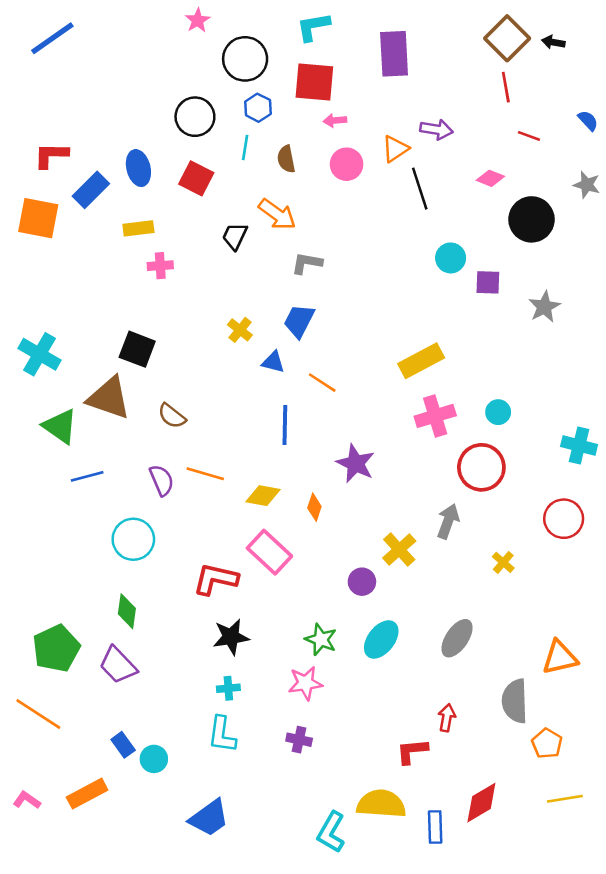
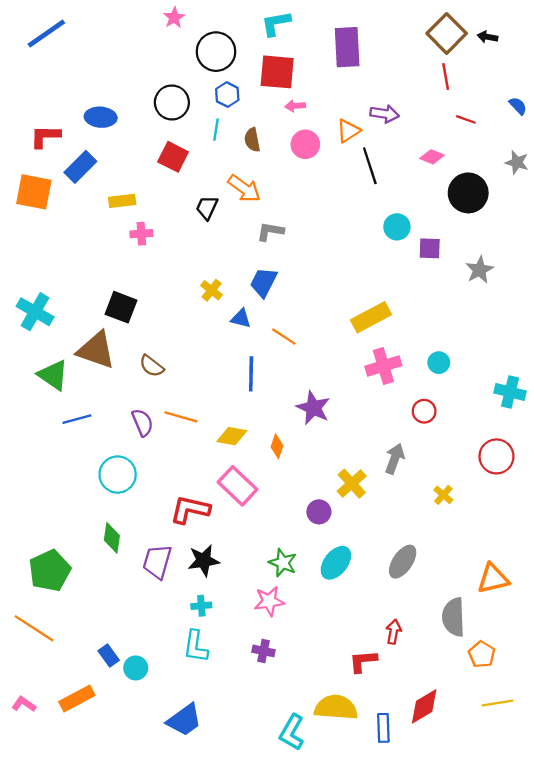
blue ellipse: (138, 168) -> (101, 117), moved, turned -72
red circle: (481, 467) -> (424, 411), size x0.6
purple trapezoid: (118, 665) -> (157, 562), moved, turned 60

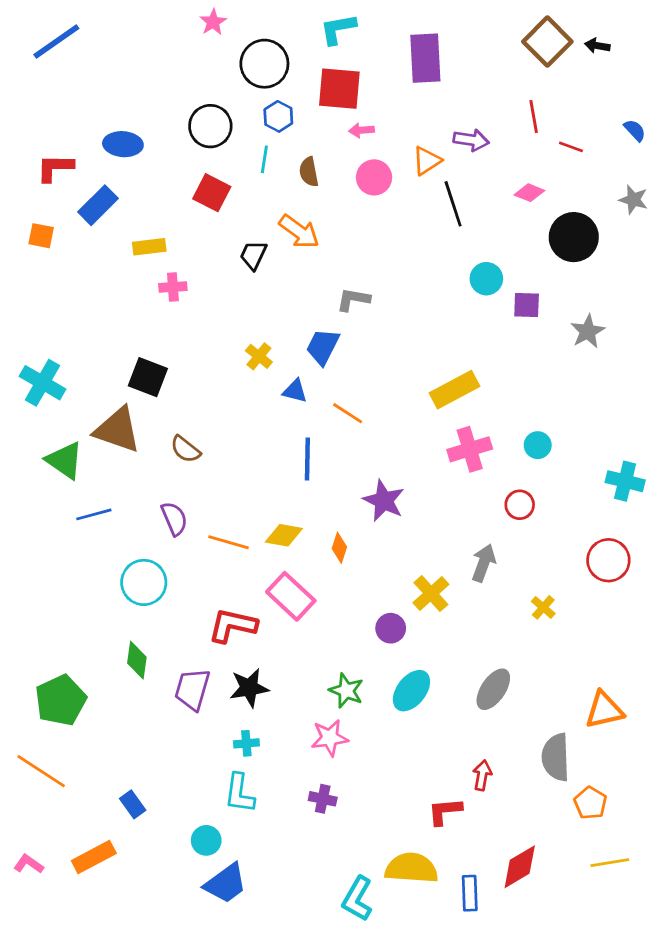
red line: (446, 76) -> (534, 116), moved
orange square: (34, 192) -> (41, 236), size x0.6
gray L-shape: (270, 231) -> (353, 299), moved
orange line: (181, 417) -> (228, 542), moved
cyan circle: (136, 668) -> (206, 840), moved

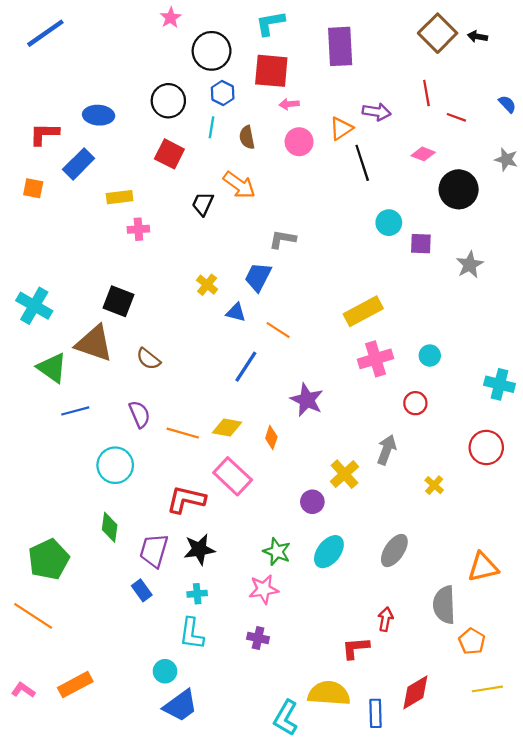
blue line: (307, 459) -> (246, 367), turned 32
blue rectangle: (133, 804) -> (142, 590), moved

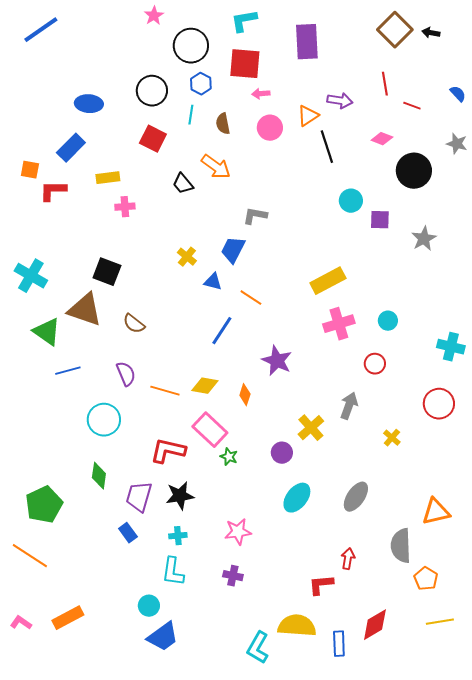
red L-shape: (44, 134) -> (53, 191), moved
black trapezoid: (203, 204) -> (183, 184), turned -65
green star: (277, 552) -> (229, 457), moved, size x0.7

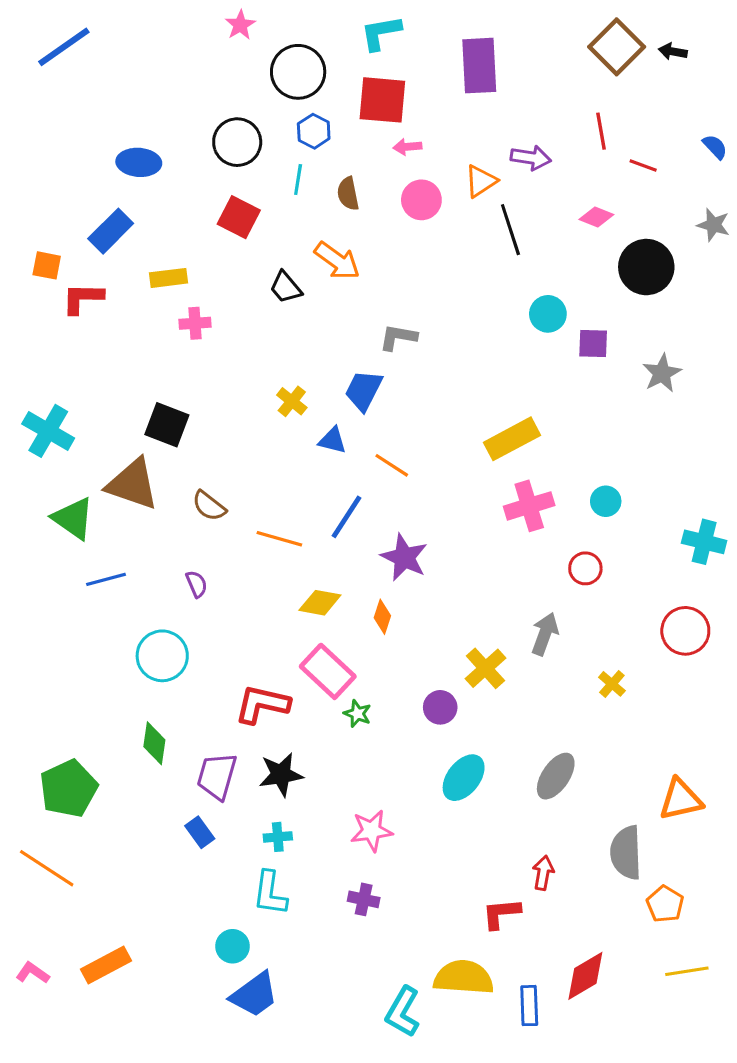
purple star: (277, 361) -> (404, 557), moved
purple semicircle: (126, 374) -> (197, 584), size x0.7
orange line: (165, 391) -> (279, 539), moved

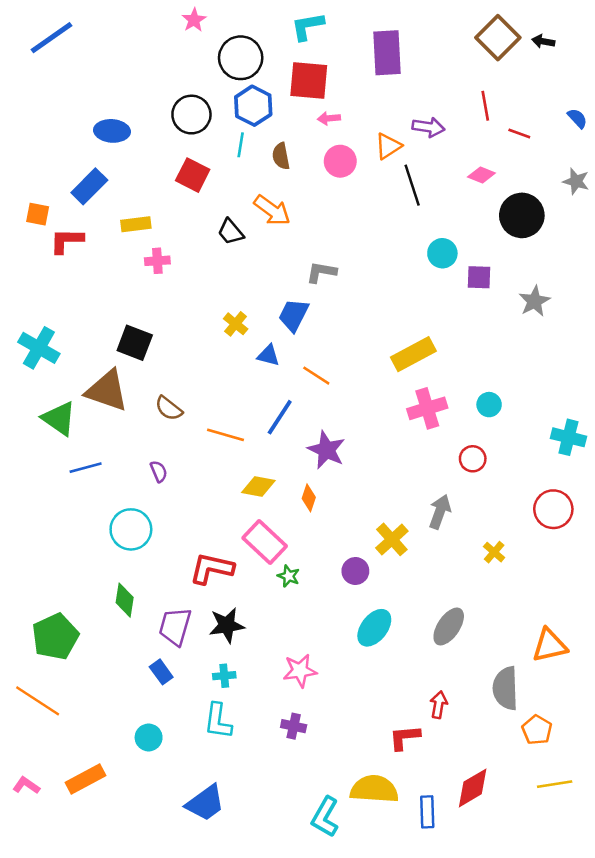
blue hexagon: (314, 131) -> (253, 106), size x1.4
cyan circle: (232, 946) -> (149, 737), moved

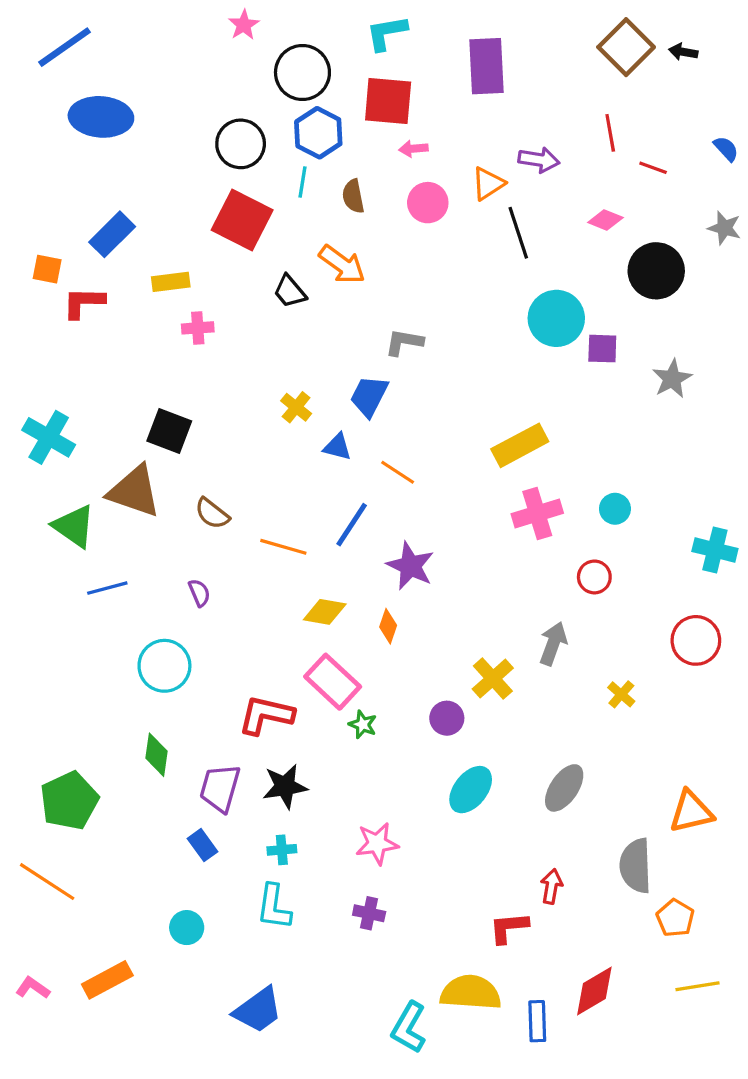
blue ellipse: (112, 131) -> (101, 117), moved, size x1.4
red square: (193, 175) -> (242, 220), size x1.4
cyan circle: (442, 253) -> (556, 318), size x1.5

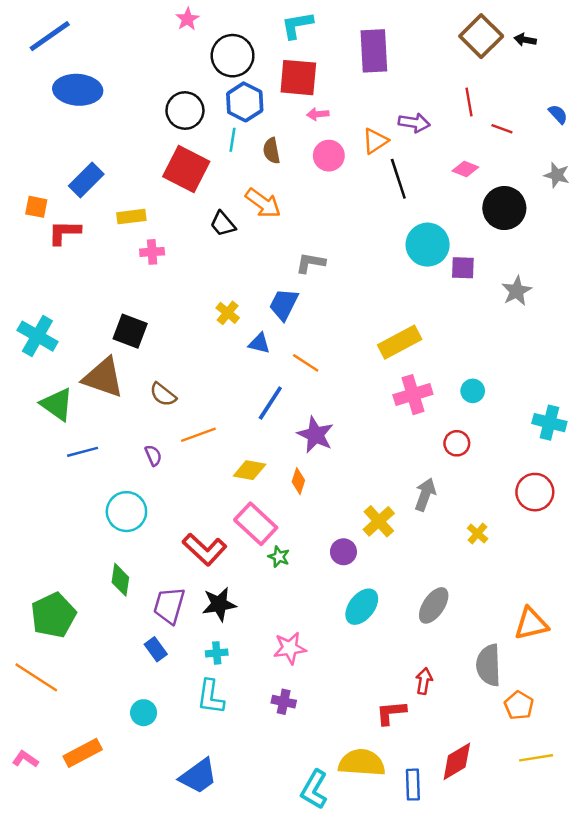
orange line: (283, 547) -> (198, 435), moved, turned -36
red L-shape: (266, 715) -> (204, 549), turned -150

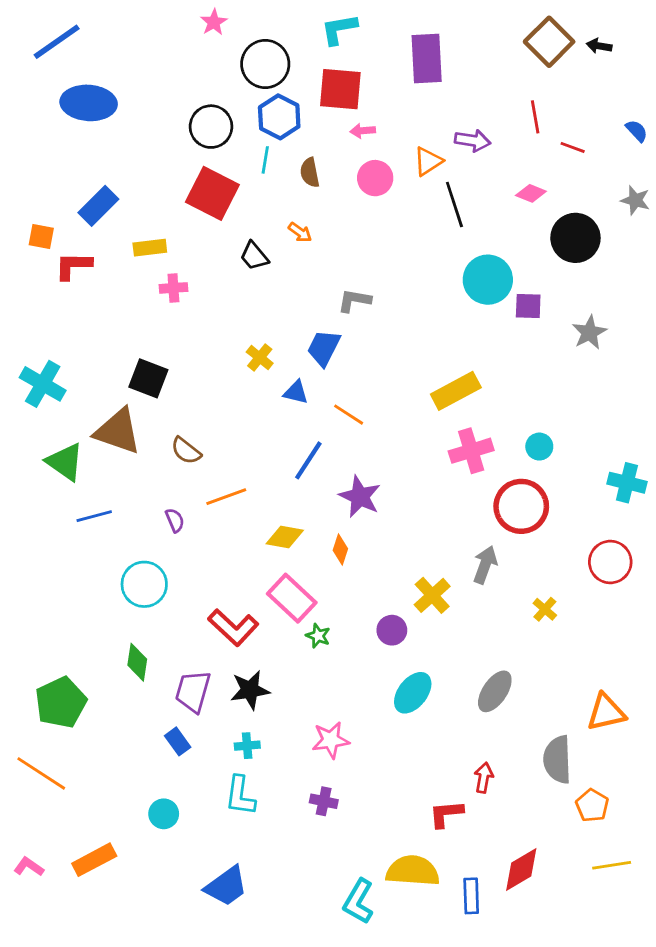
orange arrow: (263, 203) -> (300, 232), size x0.6
red circle: (457, 443) -> (521, 506), size x1.8

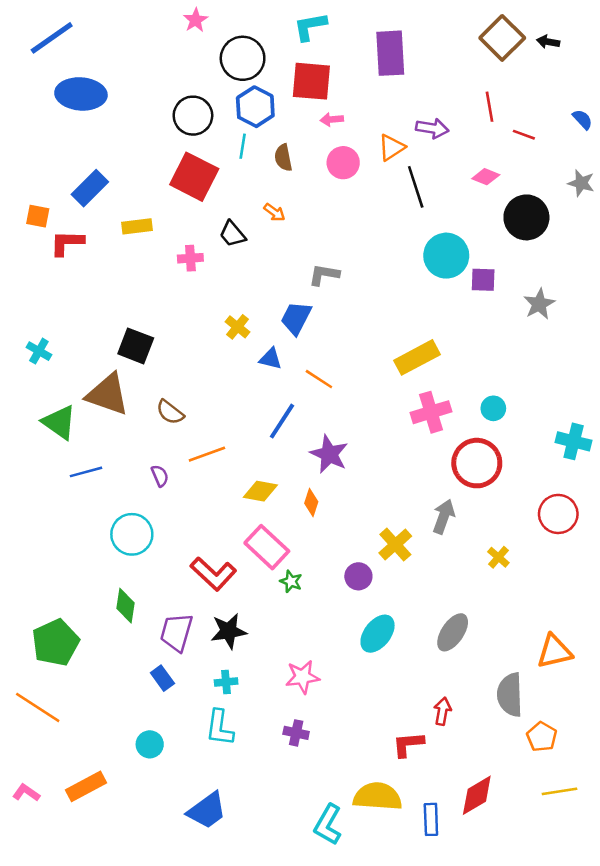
pink cross: (173, 288) -> (190, 258), moved
cyan cross: (43, 384) -> (39, 351), size x0.6

